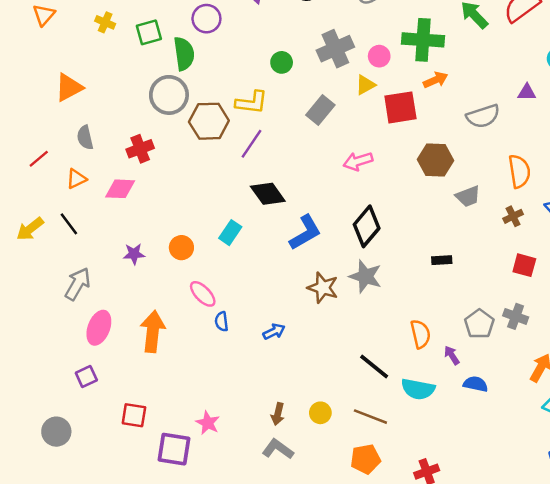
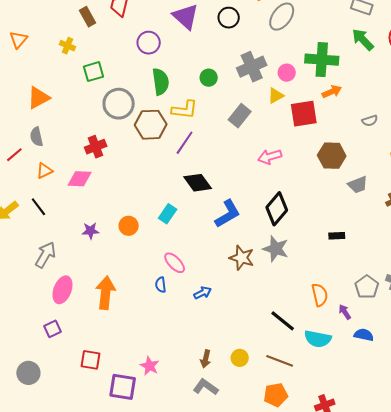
green square: (149, 32) -> (94, 72), moved
green semicircle: (184, 54) -> (161, 82), moved
gray semicircle: (483, 116) -> (370, 121), size x0.6
gray semicircle: (85, 137) -> (36, 137), moved
pink ellipse: (203, 294) -> (175, 263), moved

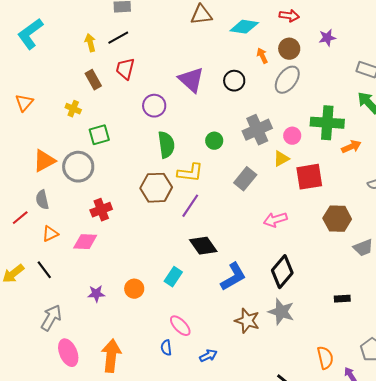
orange arrow: (332, 92) -> (351, 147), moved
gray circle: (119, 104) -> (78, 167), moved
pink ellipse: (62, 290) -> (68, 353), turned -44

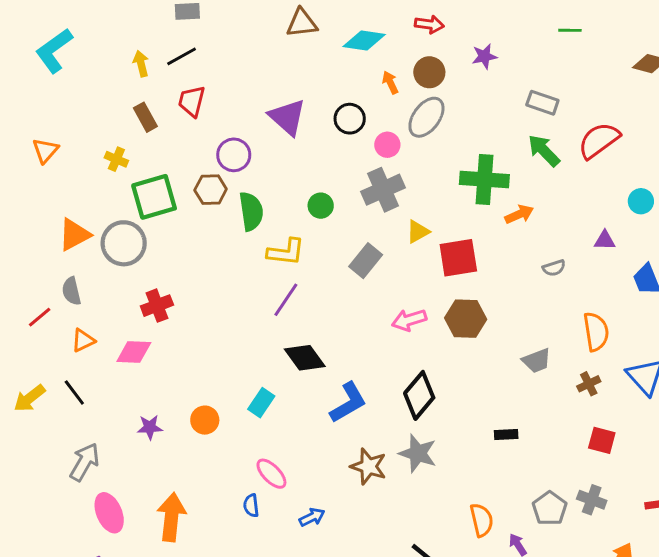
green square: (99, 135) -> (154, 197), size x1.5
pink circle: (292, 136) -> (387, 145), moved
brown hexagon: (156, 188) -> (211, 190), moved, size x0.7
brown hexagon: (337, 219) -> (466, 319), moved

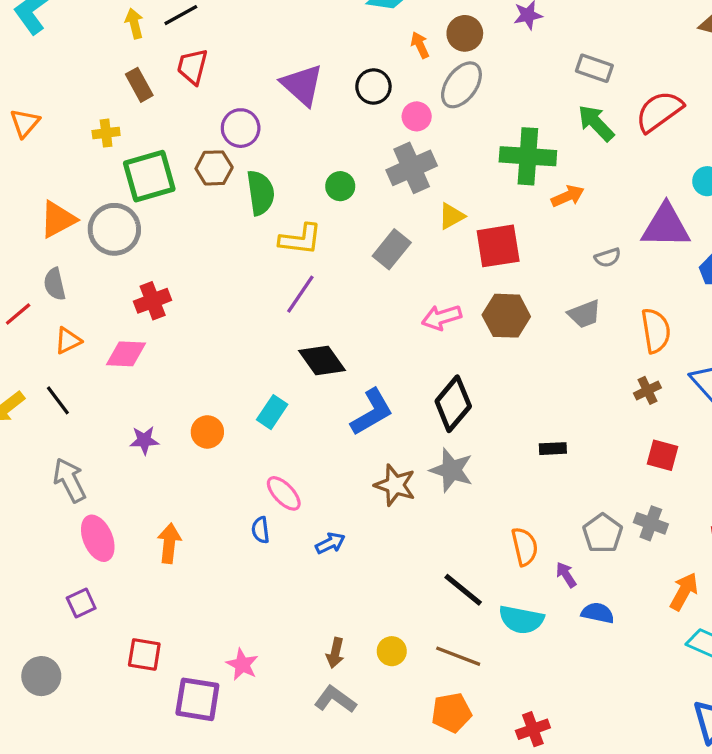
yellow cross: (116, 159) -> (106, 133), turned -30
purple triangle: (605, 240) -> (666, 226), size x2.0
gray trapezoid: (537, 361) -> (584, 314), moved
gray arrow: (85, 462) -> (70, 480), turned -57
orange arrow: (171, 517) -> (169, 543), size x0.7

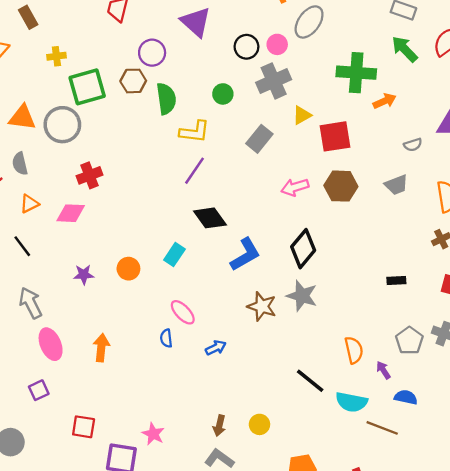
brown rectangle: (139, 85) -> (28, 17), moved
black circle: (373, 87) -> (246, 47), moved
orange triangle: (58, 219) -> (22, 118), turned 36
black rectangle: (553, 449) -> (396, 280), moved
brown line: (458, 656) -> (382, 428), moved

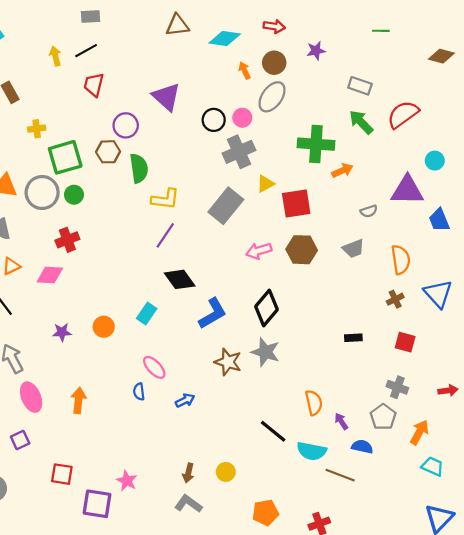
green circle: (223, 94) -> (74, 195), moved
gray rectangle: (259, 139) -> (226, 206), size x1.4
gray pentagon: (409, 341) -> (383, 417), moved

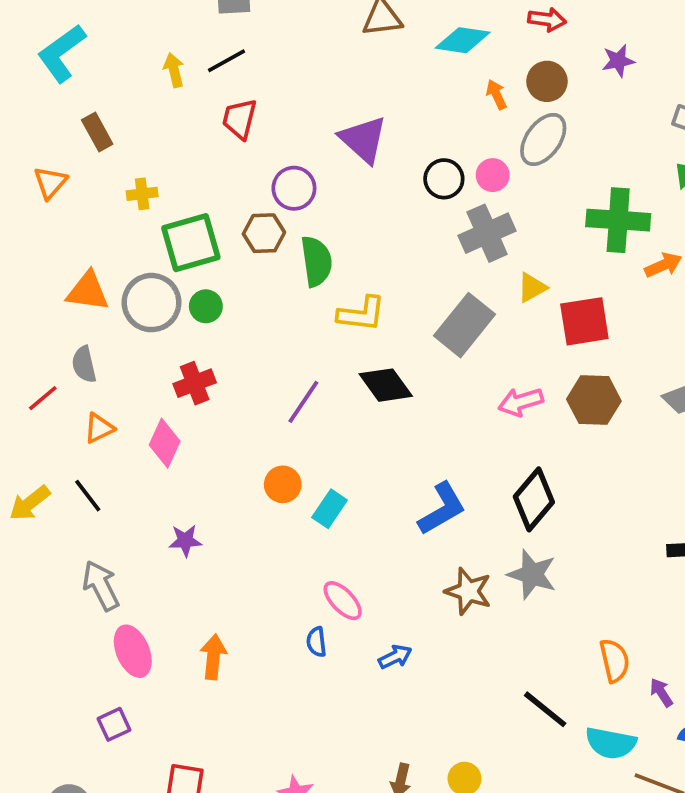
purple line: (165, 235) -> (303, 402), moved
pink diamond: (50, 275) -> (165, 443), turned -68
black diamond: (180, 279) -> (386, 385), moved
orange circle: (104, 327) -> (283, 484), moved

